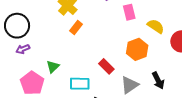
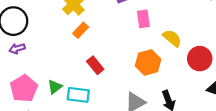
red rectangle: (106, 66) -> (95, 65), moved
green triangle: (53, 67) -> (55, 87), moved

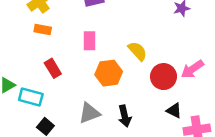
pink rectangle: (143, 19) -> (89, 41), moved
orange rectangle: (81, 30) -> (43, 29), turned 49

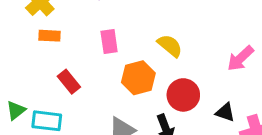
red circle: (164, 77) -> (183, 95), moved

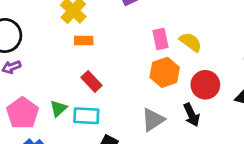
pink rectangle: (109, 41) -> (160, 39), moved
red rectangle: (69, 82) -> (92, 81), moved

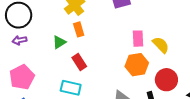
orange rectangle: (84, 41) -> (79, 29), turned 64
green triangle: (58, 108) -> (59, 42), moved

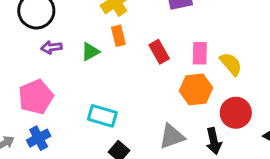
purple arrow: (19, 40) -> (51, 47), moved
red rectangle: (79, 62) -> (159, 52), moved

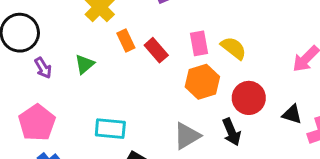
orange rectangle: (118, 36) -> (126, 40), moved
purple arrow: (51, 47) -> (43, 68), turned -102

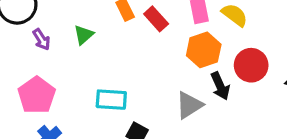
black arrow: (232, 132) -> (220, 86), moved

